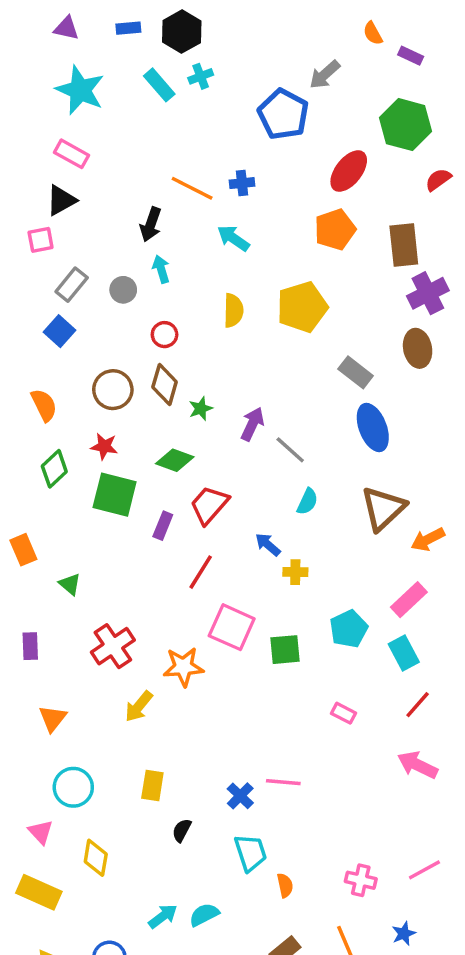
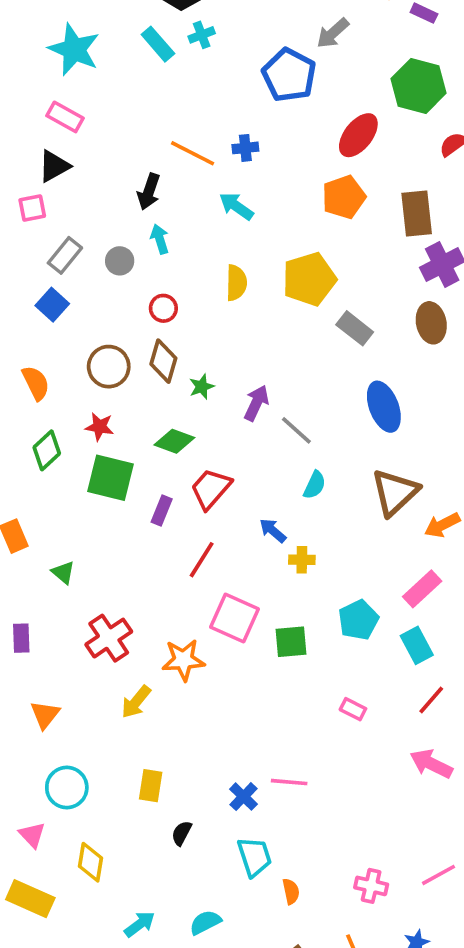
gray rectangle: (356, 372) -> (355, 328), moved
cyan arrow: (163, 916) -> (140, 924), moved

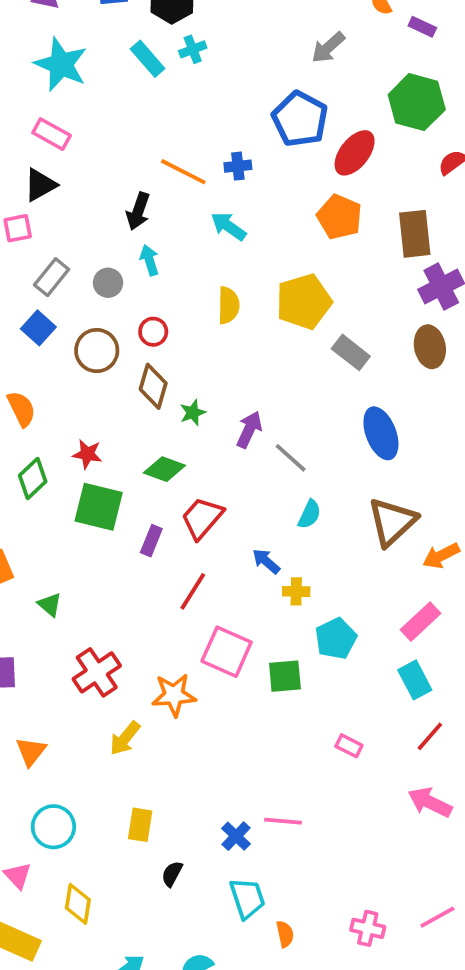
blue pentagon: (289, 75) -> (300, 119), moved
orange pentagon: (344, 197) -> (340, 217), turned -30
brown circle: (109, 367) -> (97, 351), moved
cyan pentagon: (358, 620) -> (336, 638), moved

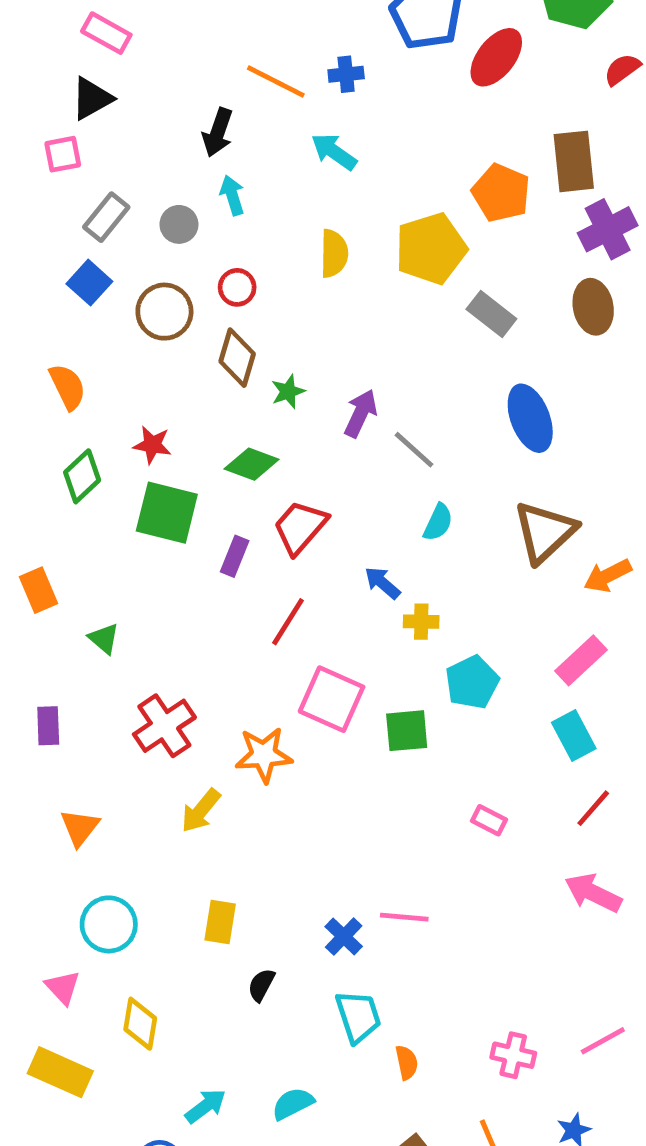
orange pentagon: (340, 217) -> (501, 193), moved

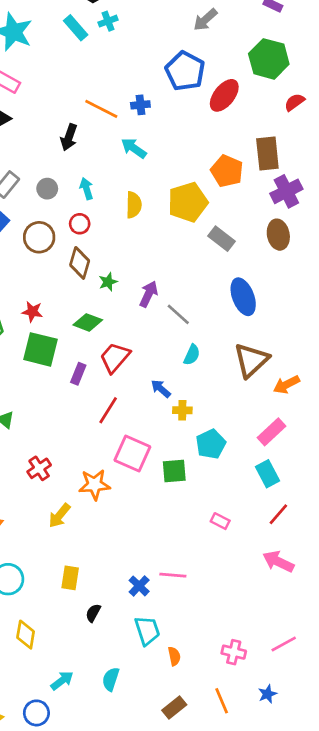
cyan arrow: (232, 195) -> (86, 189), moved
red cross: (164, 726) -> (39, 468), size x0.7
cyan semicircle: (293, 1104) -> (111, 679), turned -45

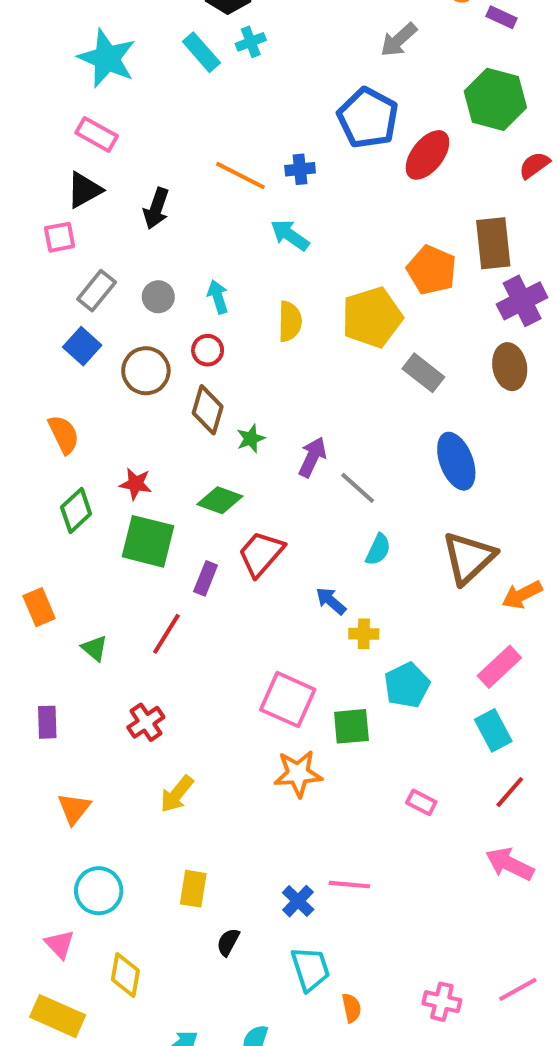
black arrow: (69, 137) -> (156, 208), moved
red line: (108, 410) -> (166, 634), moved
orange star: (95, 485) -> (298, 774), moved

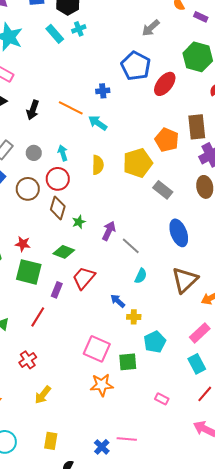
orange line: (240, 175) -> (71, 108), moved
red circle: (208, 350) -> (58, 179), size x1.5

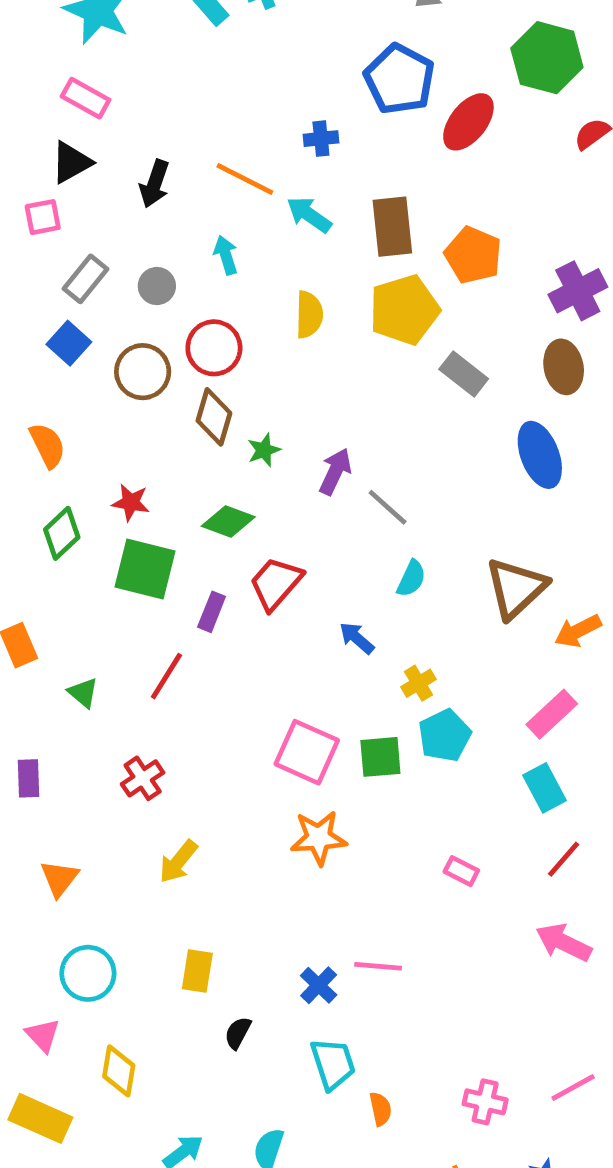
brown rectangle: (197, 127) -> (392, 227), moved
cyan arrow: (63, 153) -> (226, 255), moved
blue ellipse: (179, 233) -> (540, 455), moved
yellow cross: (134, 317) -> (418, 683), moved, turned -32
green square: (128, 362) -> (380, 757), moved

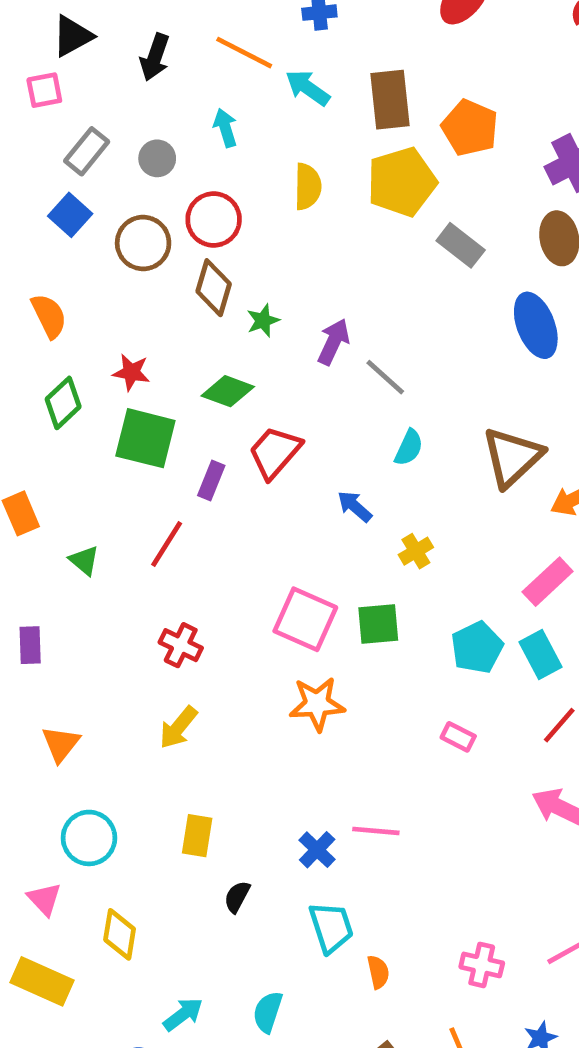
cyan pentagon: (445, 736) -> (477, 647), moved
red cross: (143, 778) -> (181, 645), moved, turned -30

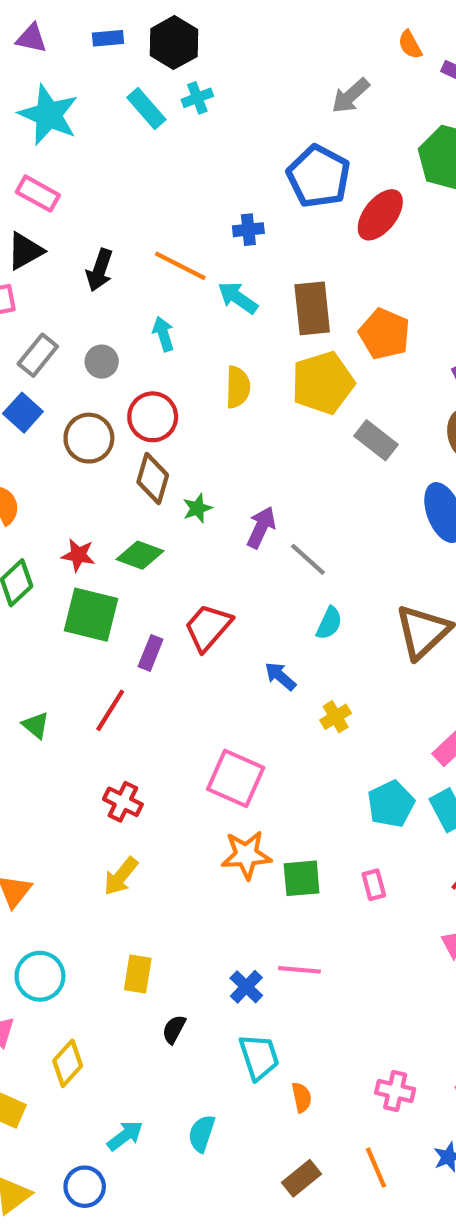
green diamond: (228, 391) -> (140, 555), moved
green square: (378, 624) -> (302, 878), moved
pink rectangle: (458, 737) -> (374, 885), turned 48
yellow diamond: (120, 934) -> (68, 1063), turned 33

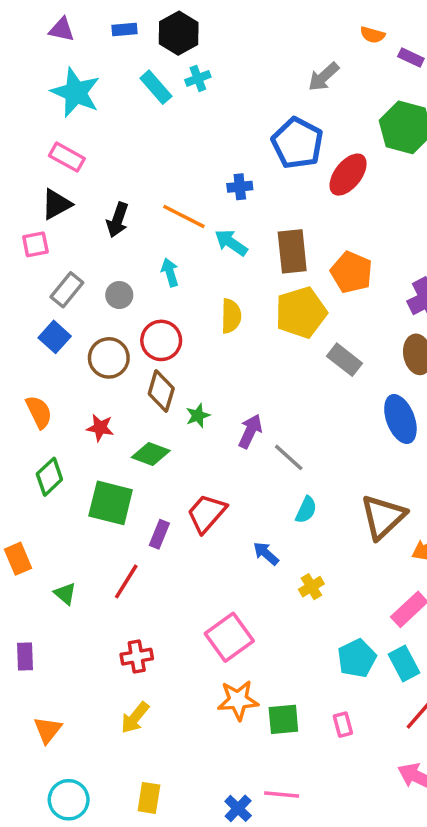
orange semicircle: (410, 45) -> (372, 35), turned -45
red star: (78, 555) -> (100, 428), moved
pink square: (236, 778) -> (229, 637), turned 30
red cross: (123, 802) -> (137, 657), turned -36

